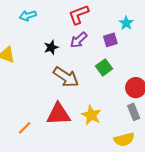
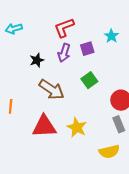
purple arrow: (79, 40) -> (64, 53), turned -30
purple square: (110, 40) -> (87, 49), moved
orange line: (25, 128) -> (11, 106), moved, turned -40

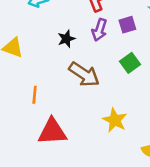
red triangle: (44, 126) -> (52, 132), moved

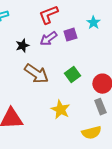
purple arrow: (99, 30) -> (48, 39), turned 36
green square: (130, 63) -> (72, 75), moved

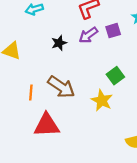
brown arrow: (36, 74) -> (61, 87), moved
yellow star: (60, 110) -> (102, 100), moved

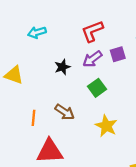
green square: (115, 76) -> (97, 88), moved
brown arrow: (61, 87) -> (65, 112), size x0.7

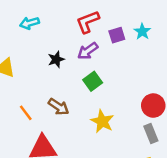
purple square: (118, 54) -> (117, 35), moved
orange line: (33, 118) -> (26, 113), turned -42

